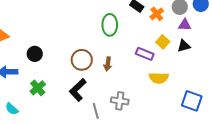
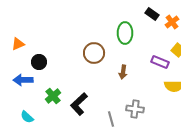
black circle: (35, 54) -> (39, 62), moved
brown circle: (82, 60) -> (94, 53), moved
black L-shape: (78, 90) -> (79, 104), moved

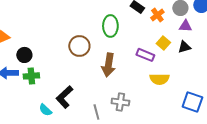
brown arrow: (123, 72) -> (108, 65), size x1.6
green cross: (53, 96) -> (31, 76), moved, turned 35
cyan semicircle: (27, 117) -> (45, 110), moved

